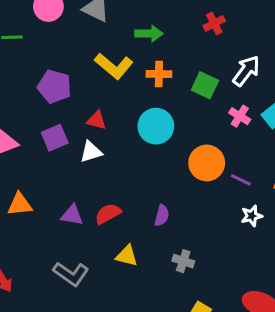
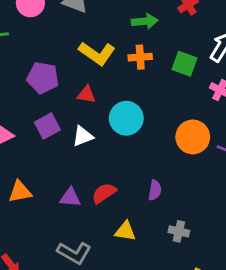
green arrow: (149, 34) -> (145, 21), moved
red triangle: (97, 120) -> (86, 95), moved
cyan circle: (156, 126) -> (126, 118), moved

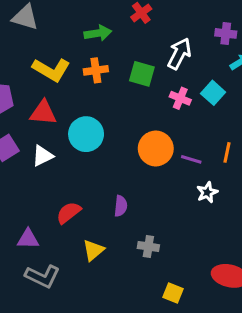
red triangle: (86, 95) -> (43, 113), size x1.4
purple triangle: (70, 197) -> (28, 239), moved
yellow triangle: (125, 231) -> (93, 250), turned -45

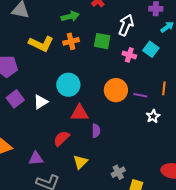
red triangle: (43, 113) -> (80, 113), moved
gray cross: (148, 247) -> (118, 172), moved, turned -32

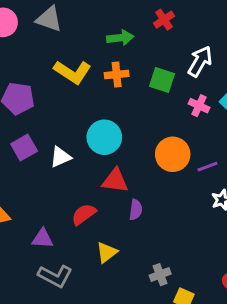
purple line: (140, 95) -> (207, 167), turned -40

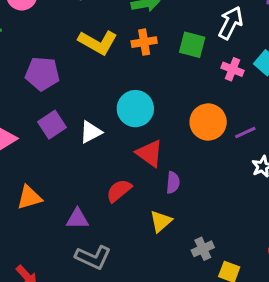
red triangle: (115, 181) -> (150, 153), turned 32
yellow triangle: (107, 252) -> (161, 221), moved

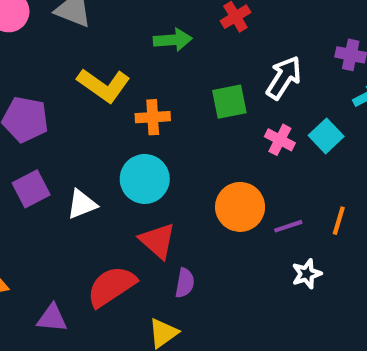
orange cross: (144, 42) -> (153, 117), moved
green square: (192, 45) -> (229, 102), turned -32
red semicircle: (119, 191) -> (111, 286), size x1.4

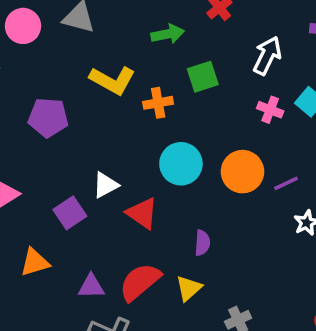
green square: (229, 102) -> (203, 77), moved
cyan circle: (145, 179) -> (181, 164), moved
purple square: (31, 189) -> (70, 213), moved
red triangle: (158, 241) -> (142, 213), moved
red semicircle: (111, 286) -> (140, 282), moved

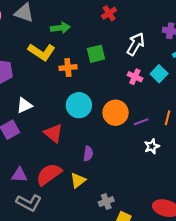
green arrow: (168, 34) -> (60, 28), moved
white triangle: (105, 185) -> (24, 105), moved

